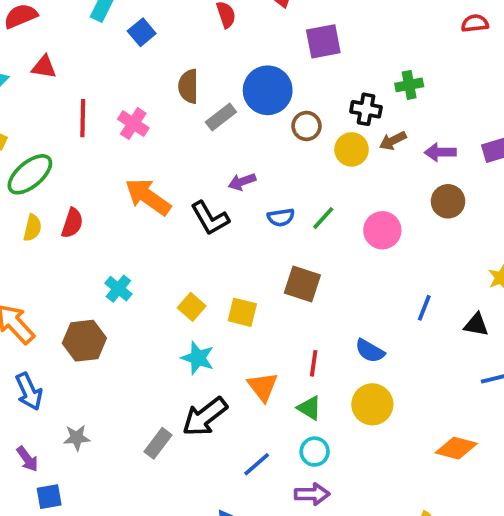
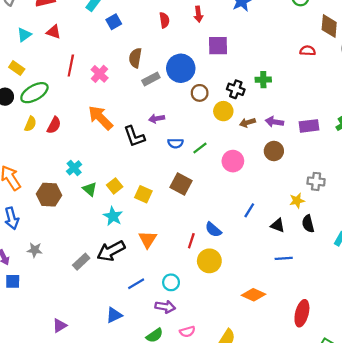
brown arrow: (393, 141) -> (247, 123), moved
red line: (314, 363) -> (191, 241), moved
green triangle: (309, 408) -> (90, 189), moved

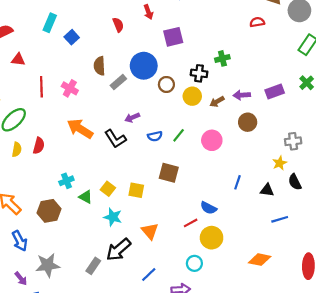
cyan cross: (74, 168) -> (66, 181), turned 32
red line: (191, 241) -> (191, 223), turned 56
gray star: (35, 250) -> (48, 265), size x1.6
cyan circle: (171, 282) -> (194, 263), moved

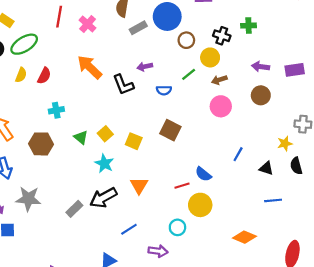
brown arrow: (217, 102) -> (219, 80), moved
green line: (179, 135) -> (189, 74), moved
cyan cross: (66, 181) -> (56, 110), moved

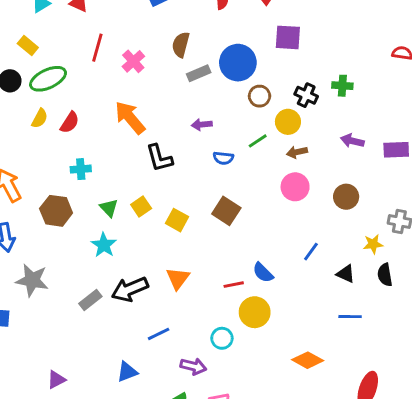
black L-shape: (123, 85) -> (159, 158), moved
brown circle: (261, 95) -> (346, 197), moved
cyan star: (104, 163) -> (104, 245), moved

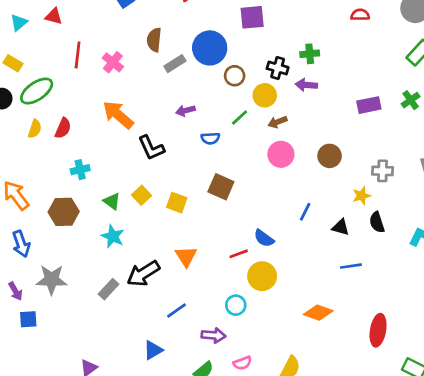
purple arrow: (352, 141) -> (306, 85), moved

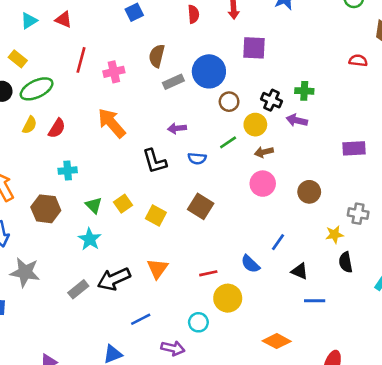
pink cross: (113, 62) -> (114, 72), turned 30
black L-shape: (151, 148) -> (155, 161), moved
black triangle: (341, 227) -> (300, 271), moved
blue semicircle: (264, 238) -> (250, 264), moved

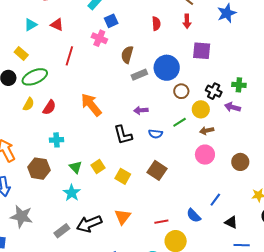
pink cross: (114, 72) -> (99, 38), moved, turned 35

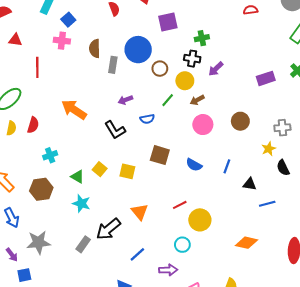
gray rectangle: (139, 75) -> (113, 65), turned -42
green cross: (239, 85) -> (202, 38), moved
purple arrow: (232, 107) -> (216, 69), turned -42
blue semicircle: (194, 216) -> (194, 165), moved

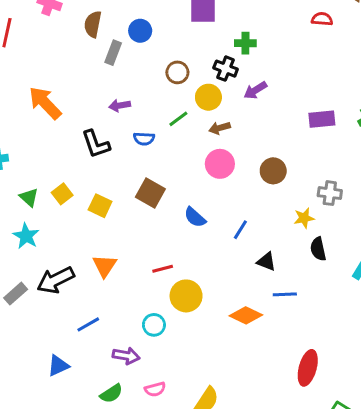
blue circle: (138, 50) -> (140, 31), moved, size x0.6
orange diamond: (246, 243) -> (246, 315), moved

